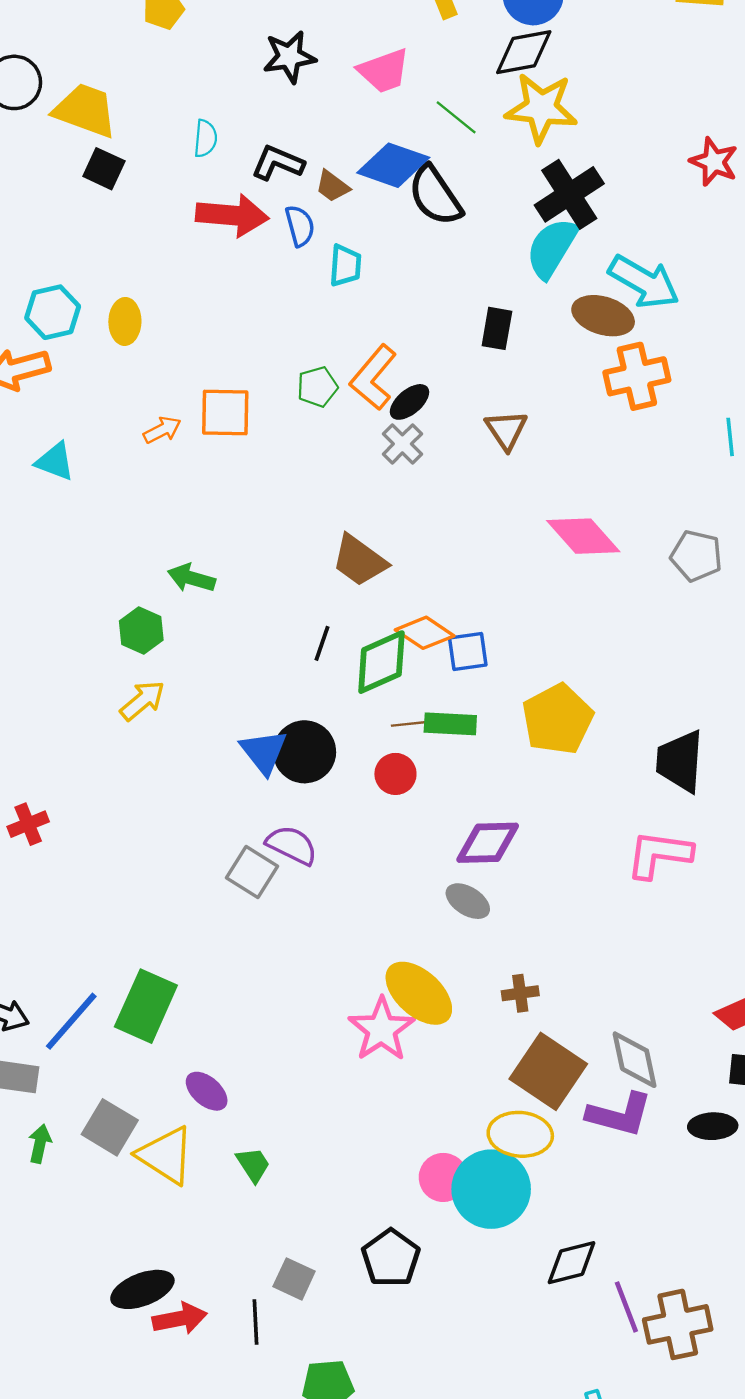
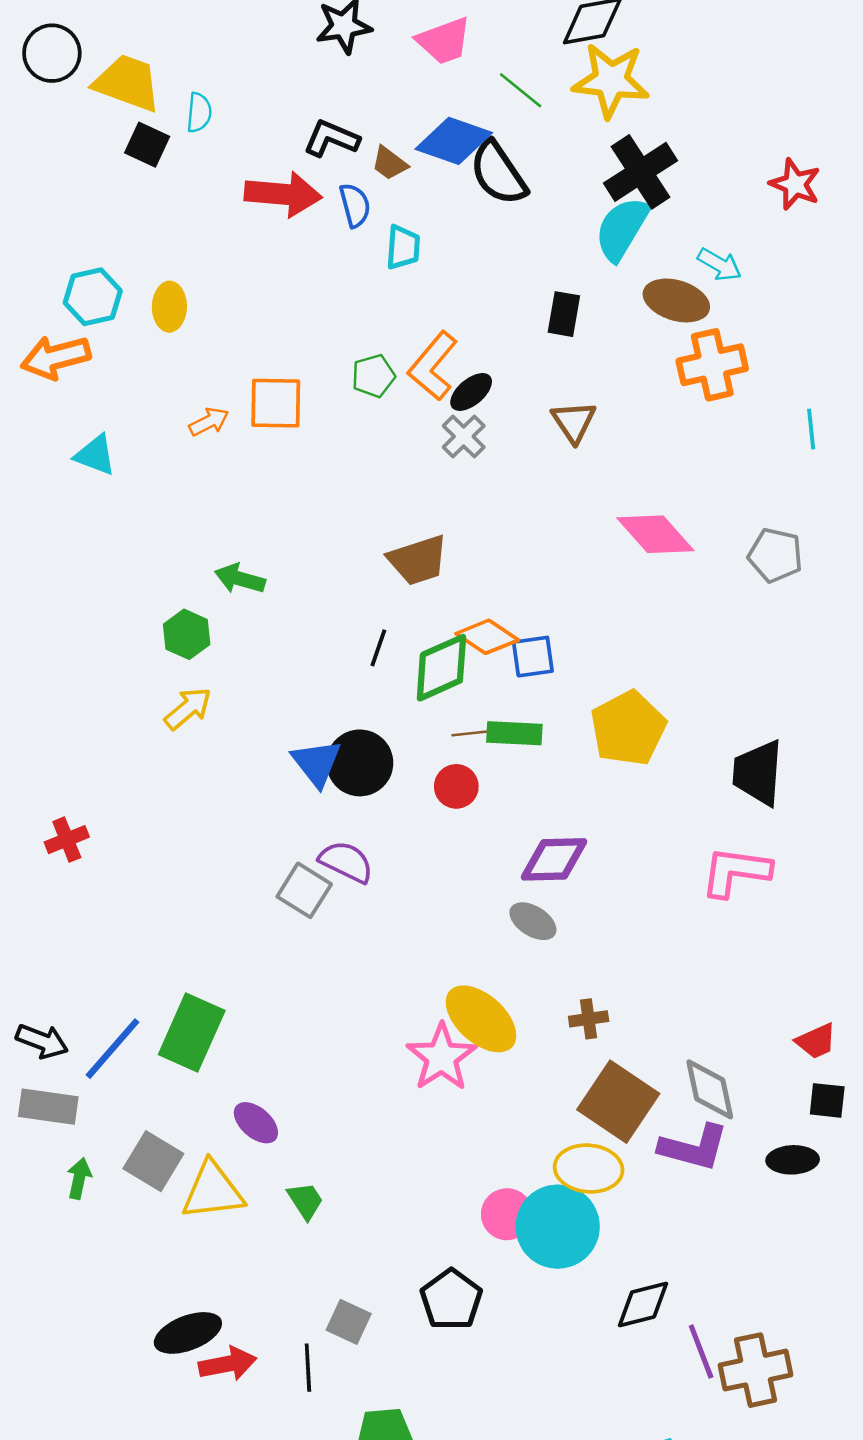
cyan semicircle: (205, 138) -> (199, 113), moved
red star: (714, 162) -> (795, 184), moved
cyan arrow: (644, 282) -> (720, 265), size x0.6
brown trapezoid: (359, 561) -> (418, 560), turned -54
yellow triangle: (166, 1155) -> (213, 1191), turned -40

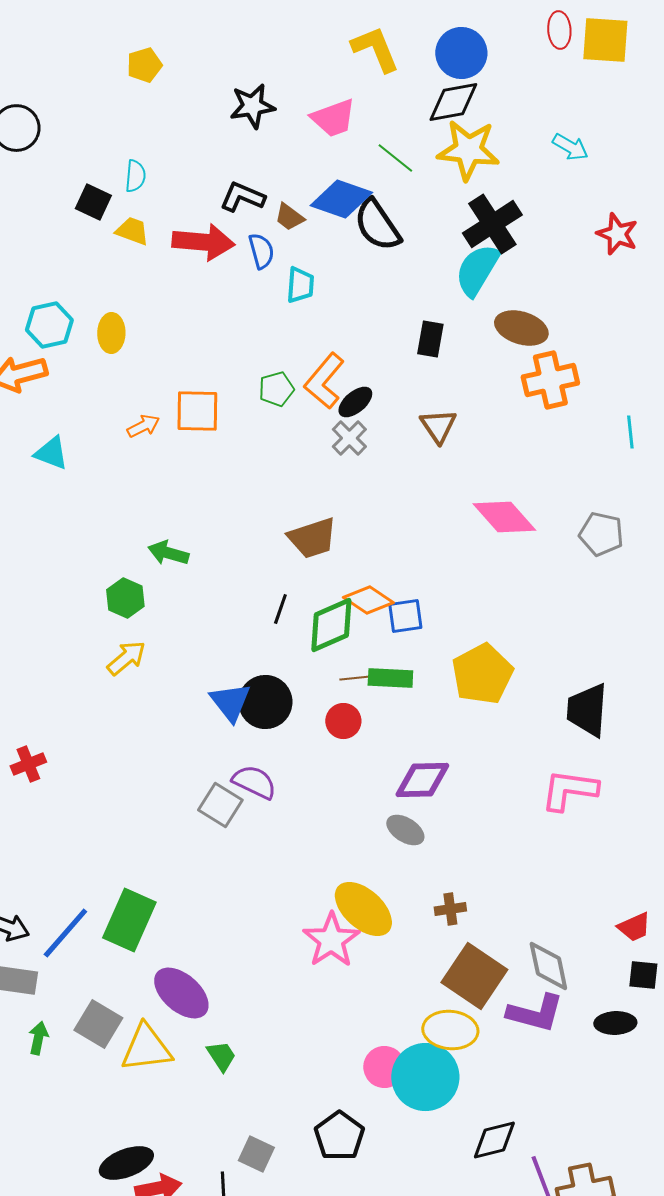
yellow trapezoid: (127, 83) -> (132, 231), moved, size x0.6
cyan arrow: (720, 265) -> (570, 147), moved
purple ellipse: (256, 1123) -> (181, 993), size x1.5

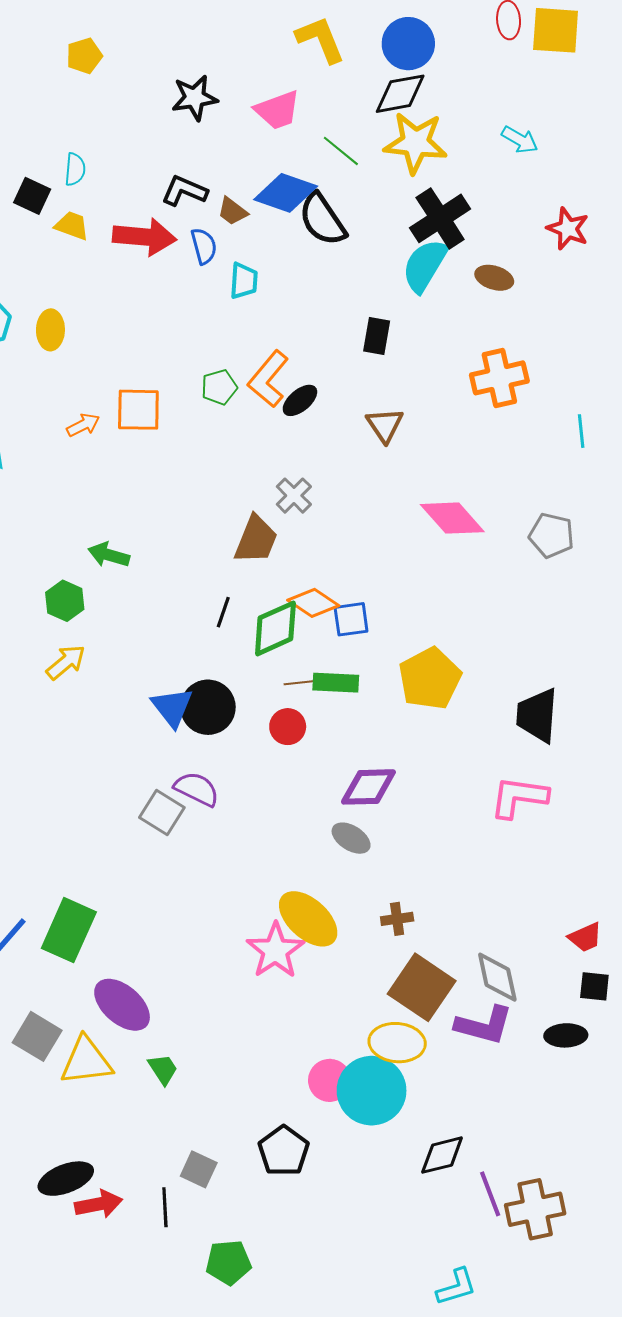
brown ellipse: (521, 328) -> (494, 278), moved, size x0.7
gray cross: (349, 438) -> (294, 496), moved
brown trapezoid: (312, 538) -> (256, 540), turned -50

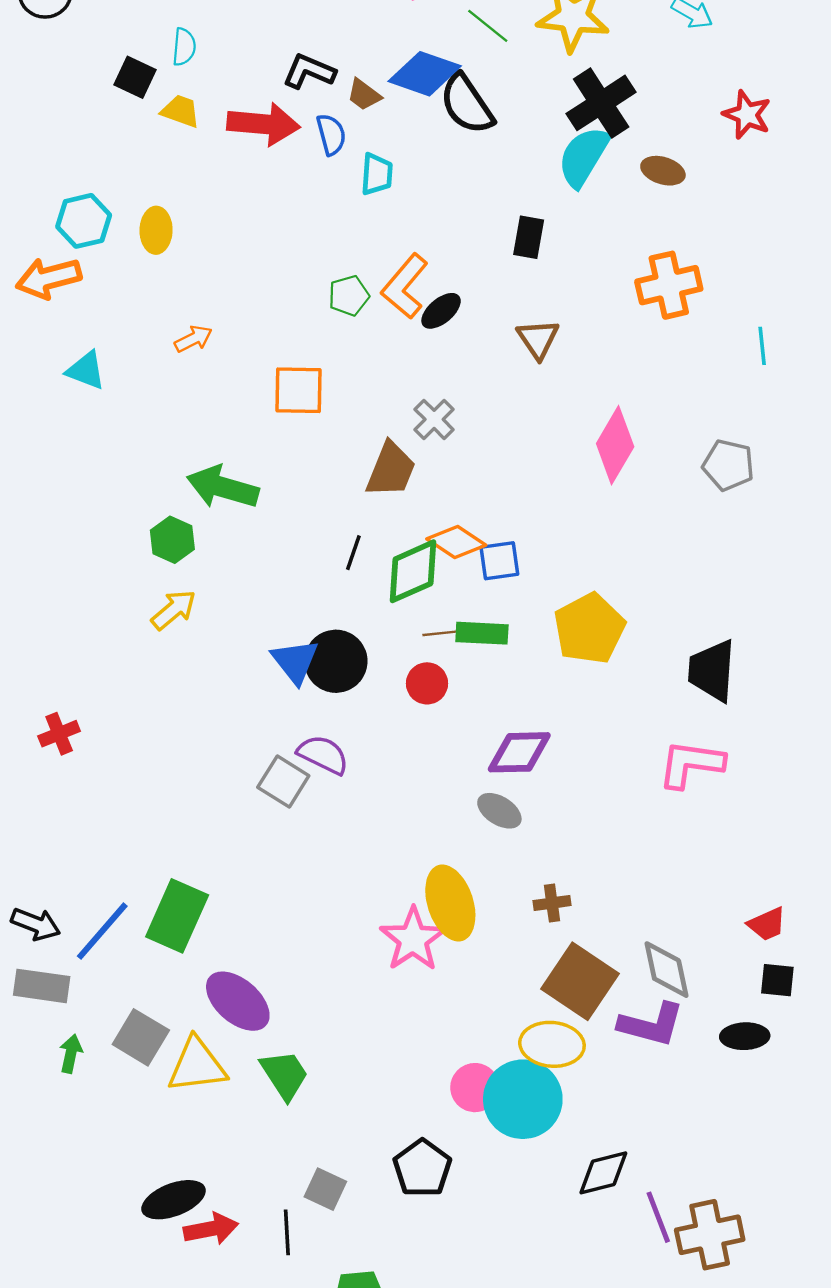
orange square: (138, 410) -> (299, 390), moved
pink diamond: (452, 518) -> (615, 445), turned 72
green arrow: (109, 555) -> (223, 487), size x1.5
yellow ellipse: (308, 919) -> (450, 903), turned 30
green trapezoid: (163, 1069) -> (285, 1075), size x1.4

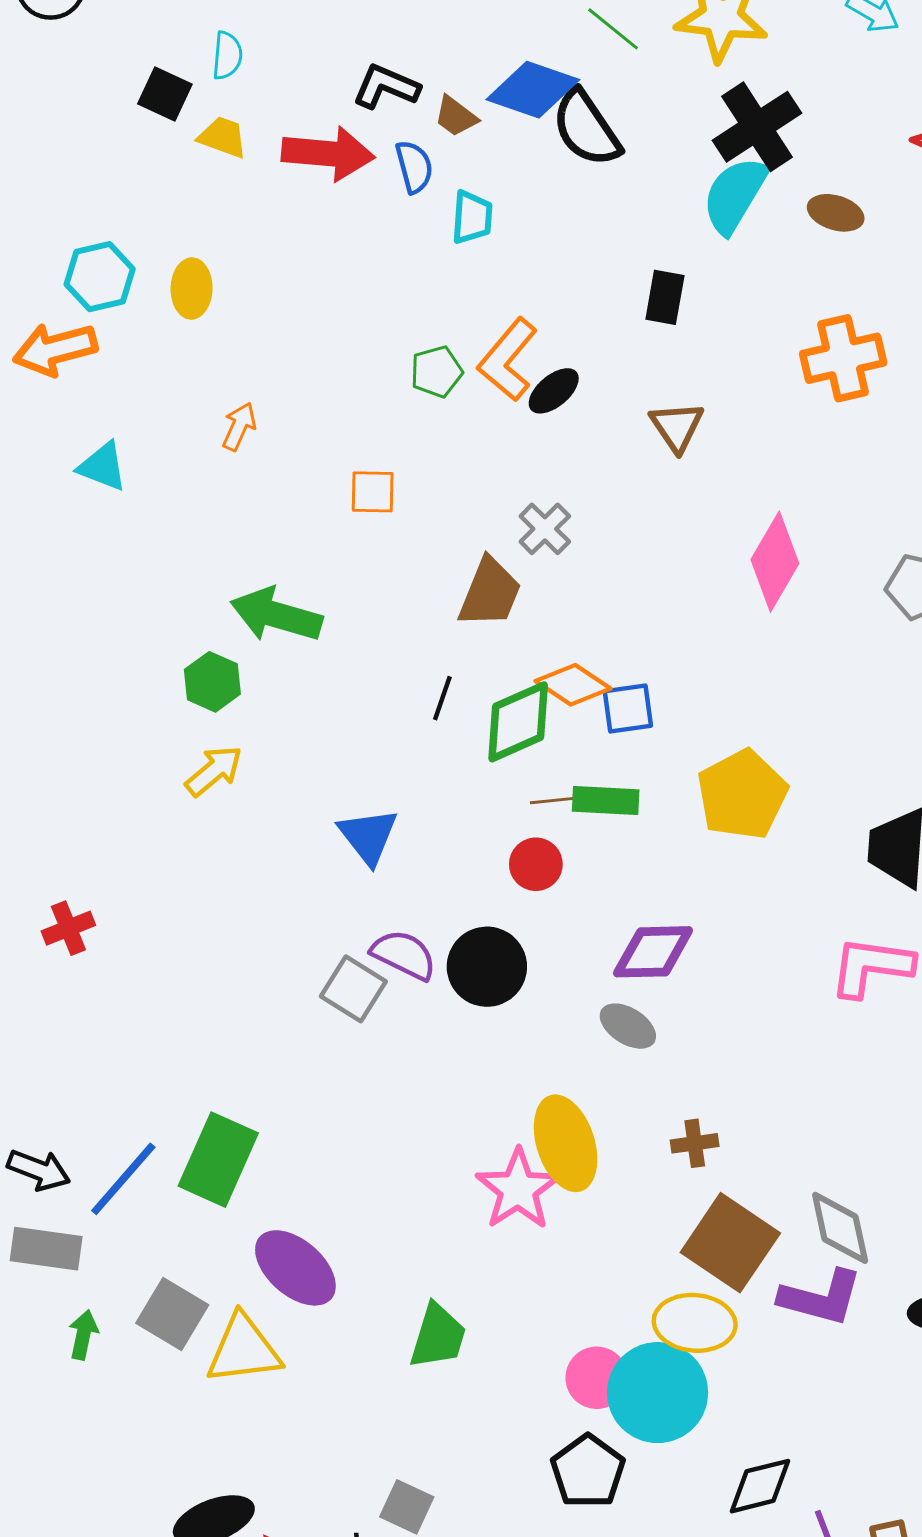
orange arrow: (193, 339) -> (239, 427), turned -39
orange square: (299, 390) -> (373, 492), size x0.7
black circle: (336, 661) -> (487, 967), moved
green trapezoid: (285, 1075) -> (438, 1336), moved, turned 50
black pentagon: (422, 1168) -> (588, 1471), moved

